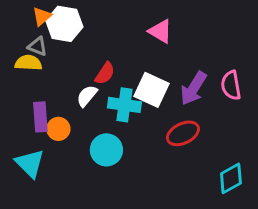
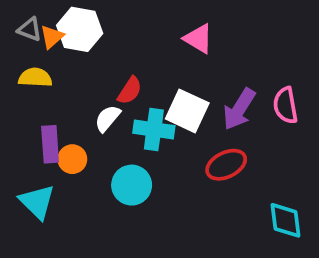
orange triangle: (42, 16) -> (52, 37), moved
gray triangle: (37, 46) -> (30, 29), moved
cyan diamond: (231, 178) -> (285, 220), turned -68

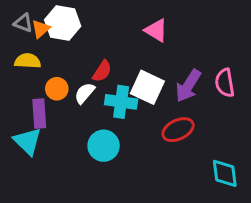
orange circle: (72, 159) -> (57, 89), moved
cyan triangle: (37, 202) -> (28, 141), moved

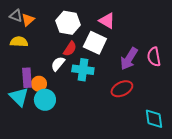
white hexagon: (63, 23) -> (68, 23), moved
white square: (147, 87) -> (95, 43), moved
orange circle: (57, 89) -> (39, 84), moved
cyan circle: (104, 146) -> (45, 100), moved

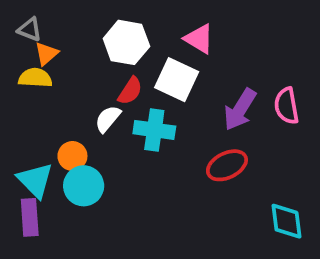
orange triangle: (28, 20) -> (46, 54), moved
purple rectangle: (27, 78) -> (30, 217), moved

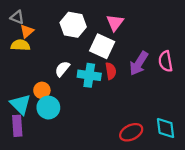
pink triangle: (199, 39) -> (115, 23), turned 36
red semicircle: (130, 91) -> (111, 71), moved, turned -42
red ellipse: (227, 165) -> (131, 132), moved

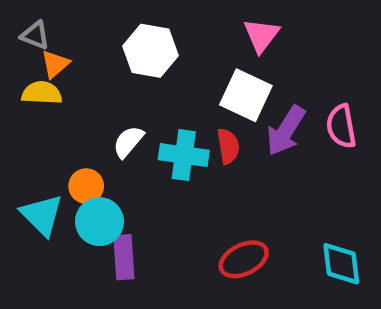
pink triangle: (115, 23) -> (261, 35), moved
white square: (102, 46) -> (246, 95), moved
purple rectangle: (17, 126) -> (124, 257), moved
red ellipse: (131, 132) -> (244, 259), moved

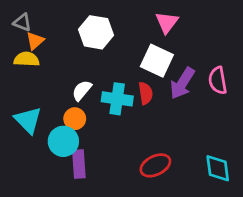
orange circle: (86, 186) -> (75, 119), moved
cyan triangle: (42, 215) -> (28, 120), moved

